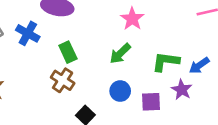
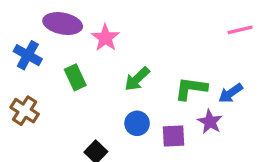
pink star: (132, 19) -> (105, 38), moved
brown cross: (63, 80) -> (25, 111), moved

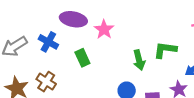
green arrow: (137, 79) -> (139, 60), moved, turned -60
green L-shape: (191, 88) -> (165, 50), moved

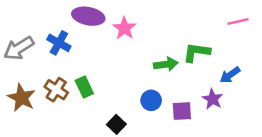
green rectangle: (82, 58) -> (84, 87), moved
green arrow: (139, 60) -> (166, 64), turned -84

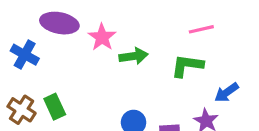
pink line: (238, 22) -> (201, 29), moved
green arrow: (166, 64) -> (134, 56), moved

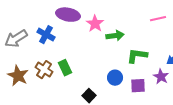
green L-shape: (187, 66) -> (137, 56), moved

